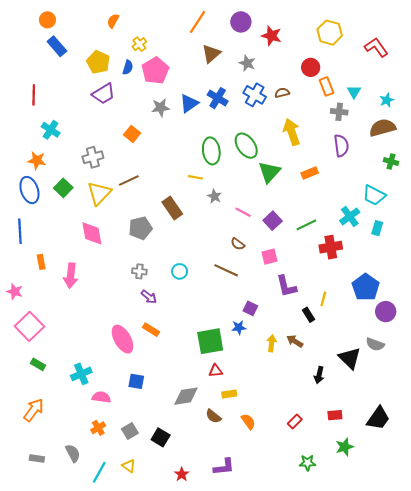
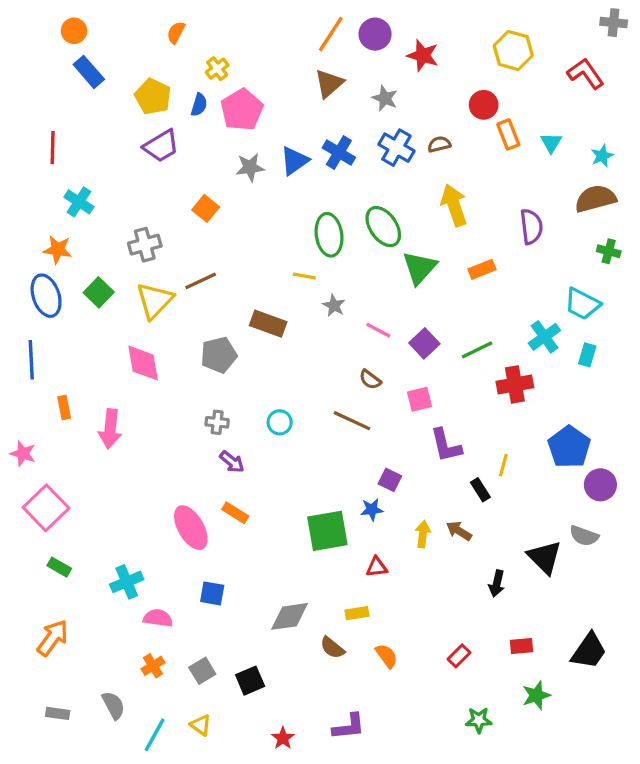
orange line: (198, 22) -> (331, 34), moved
gray cross: (339, 112) -> (614, 23), moved
brown rectangle: (172, 208) -> (268, 324), turned -35
red triangle: (216, 371) -> (377, 567), moved
black square: (161, 437) -> (250, 681), turned 36

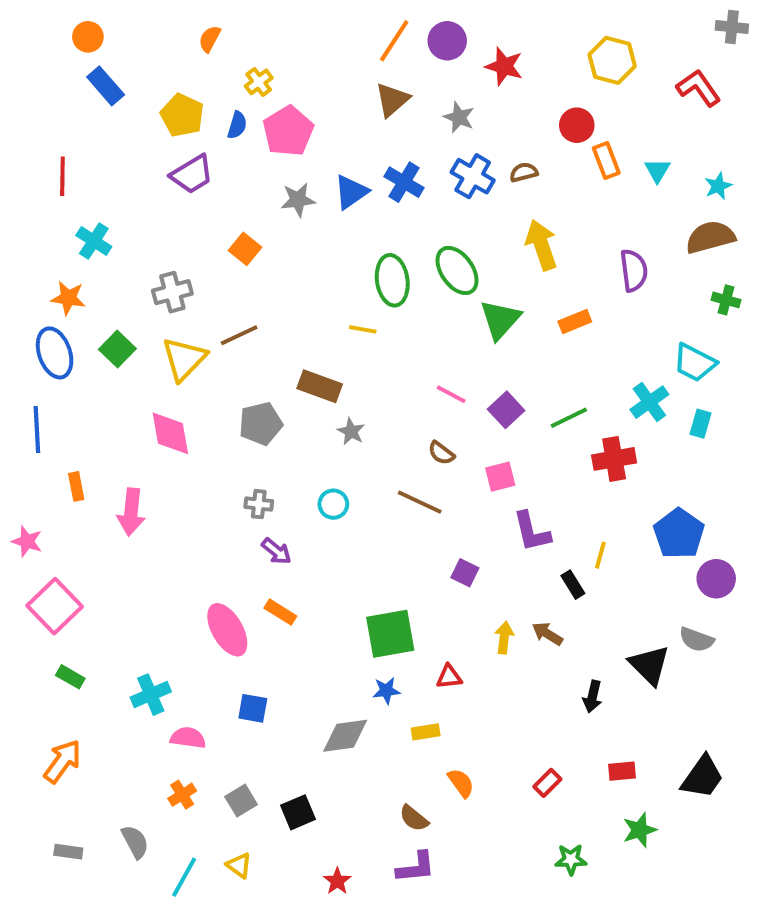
gray star: (334, 306) -> (351, 431), moved
blue star: (372, 509) -> (386, 691), moved
brown semicircle: (332, 648) -> (414, 818), moved

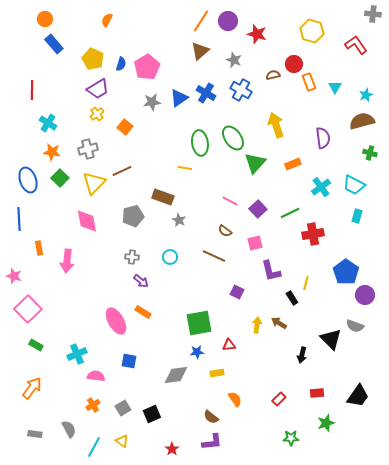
yellow cross: (259, 82) -> (97, 114), moved
brown semicircle: (524, 172) -> (273, 75), moved
orange star: (68, 298) -> (52, 152), moved
cyan cross: (649, 402) -> (321, 187), moved

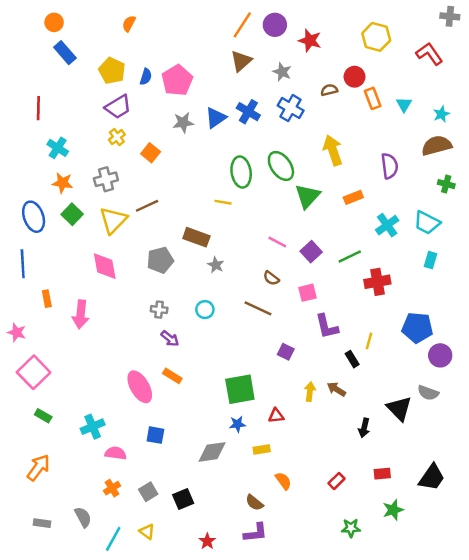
blue pentagon: (346, 272) -> (417, 328), turned -30

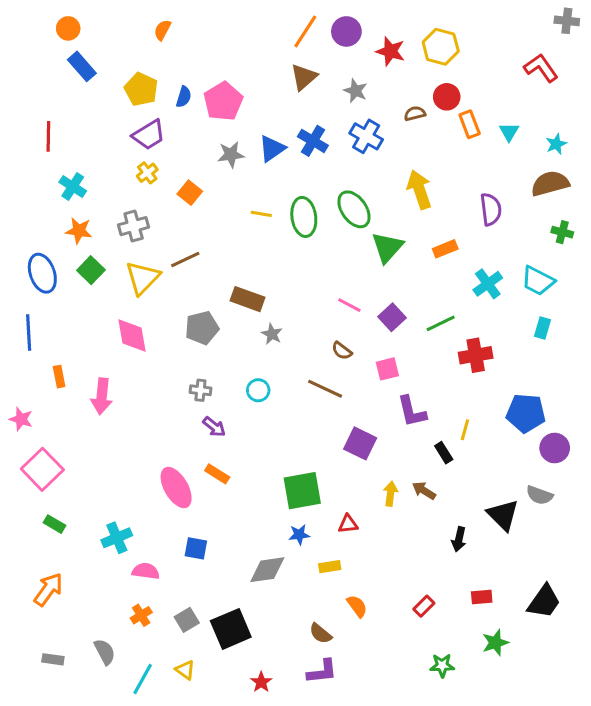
yellow hexagon: (376, 37) -> (441, 47), moved
yellow line: (223, 202) -> (261, 214), moved
purple square: (286, 352) -> (360, 443), size x1.5
black square: (183, 499) -> (231, 629), size x1.5

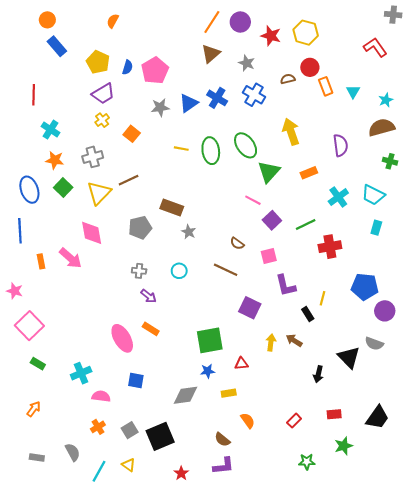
pink line: (349, 305) -> (253, 200), moved
pink arrow: (102, 396) -> (71, 258), moved, turned -55
orange arrow: (48, 589) -> (34, 409), size x0.7

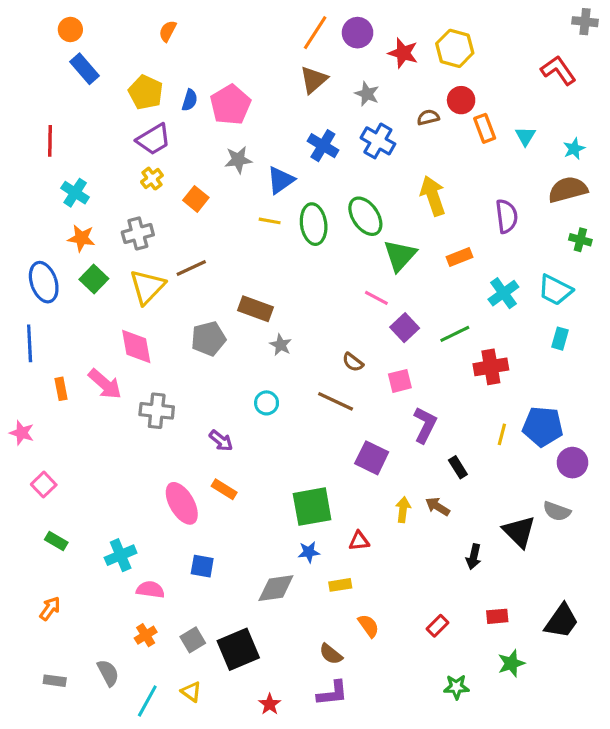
blue triangle: (189, 103) -> (281, 180), moved
gray cross: (139, 271) -> (157, 411), moved, size x1.5
purple L-shape: (286, 286) -> (425, 425), turned -140
yellow line: (323, 298) -> (502, 434), moved
pink square: (29, 326) -> (44, 485), size x0.6

